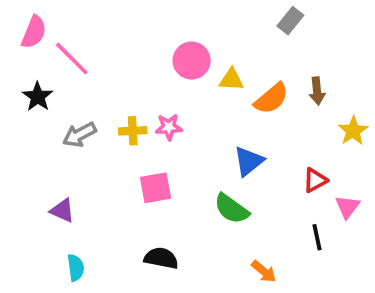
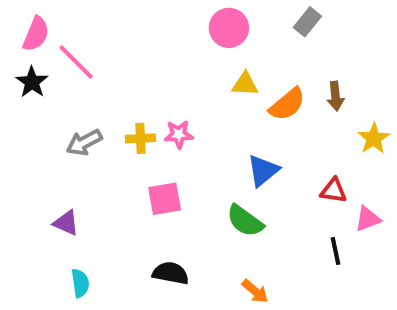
pink circle: (192, 61) -> (229, 28), moved
black star: (38, 97) -> (32, 82), moved
red triangle: (315, 180) -> (333, 191), turned 36
pink triangle: (347, 207) -> (368, 219), turned 32
orange arrow: (264, 271) -> (255, 291), moved

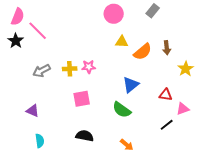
black line: (335, 251) -> (167, 125), turned 64

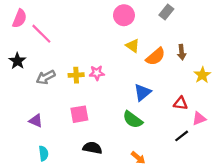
black star: (16, 41) -> (17, 61), moved
yellow triangle: (122, 42) -> (133, 46), turned 32
pink square: (82, 99) -> (79, 114), moved

